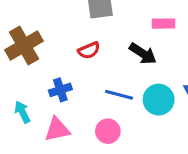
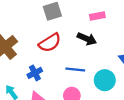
red semicircle: (89, 50) -> (50, 43), size x1.5
cyan circle: (159, 100) -> (105, 80), moved

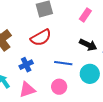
pink rectangle: (97, 16) -> (85, 15), turned -48
black arrow: (87, 39) -> (88, 45), moved

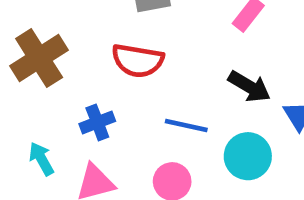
red semicircle: (41, 38) -> (138, 61), turned 35

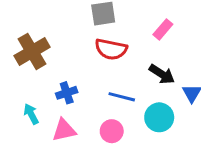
red semicircle: (138, 61) -> (111, 49), moved

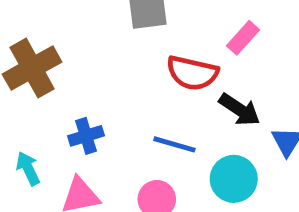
red semicircle: (111, 49) -> (192, 73), moved

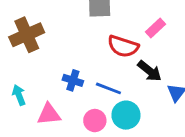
blue cross: (86, 136) -> (73, 80), moved, turned 30
cyan circle: (234, 179) -> (126, 115), moved

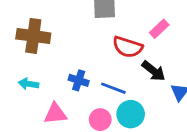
brown cross: (27, 35) -> (33, 36), turned 32
cyan arrow: (19, 95) -> (28, 84), moved, turned -60

